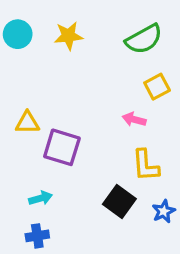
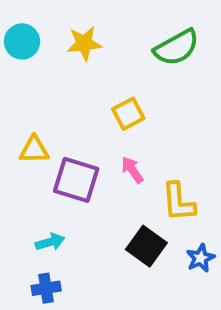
yellow square: (157, 87) -> (128, 114), moved
pink arrow: (134, 119) -> (132, 170), moved, turned 40

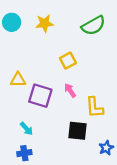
cyan arrow: (50, 242) -> (26, 129), turned 64
black square: (146, 246) -> (78, 131), turned -30
blue star: (201, 258) -> (106, 148), moved

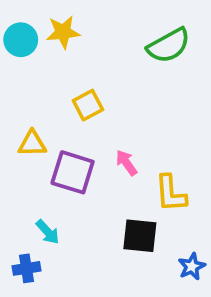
yellow star: (45, 23) -> (63, 32), moved
yellow square: (68, 61) -> (88, 105), moved
blue cross: (24, 153) -> (26, 268), moved

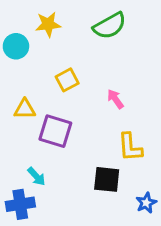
cyan circle: (21, 40) -> (16, 46), moved
green semicircle: (169, 46) -> (110, 26), moved
pink arrow: (126, 163) -> (115, 99), moved
blue cross: (26, 268) -> (20, 204), size x1.4

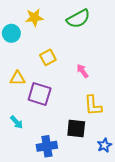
cyan arrow: (36, 176) -> (17, 122), moved
blue cross: (20, 204) -> (47, 146), moved

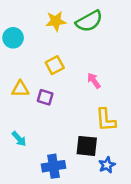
yellow star: (34, 18) -> (56, 21), moved
purple square: (40, 94) -> (45, 97), moved, size x0.6
blue star: (104, 145) -> (107, 165), moved

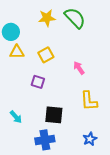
green semicircle: (89, 21) -> (75, 18), turned -105
yellow triangle: (20, 89) -> (17, 52), moved
black square: (87, 146) -> (54, 115), moved

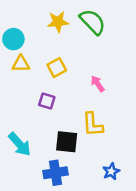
yellow L-shape: (89, 101) -> (93, 124), moved
cyan arrow: (16, 117) -> (20, 144), size x1.5

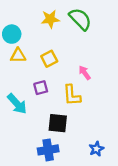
purple square: (47, 101) -> (41, 88), turned -32
yellow L-shape: (93, 124) -> (72, 95), moved
cyan arrow: (20, 144) -> (17, 104), moved

